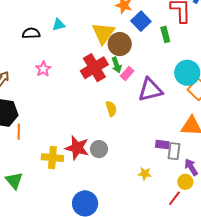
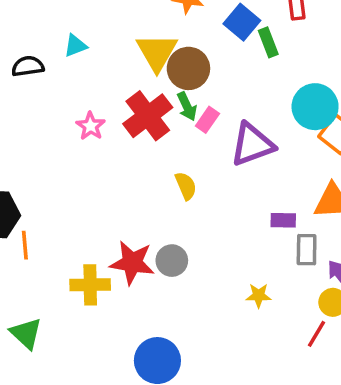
blue square: (141, 21) -> (242, 22), moved
pink star: (43, 69) -> (91, 126), moved
purple rectangle: (162, 145) -> (283, 220), moved

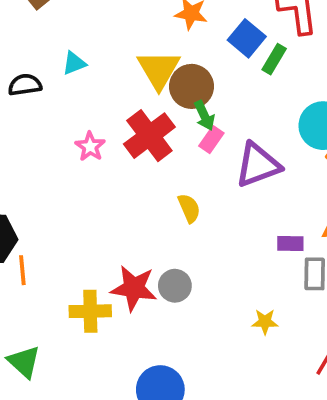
green rectangle: (268, 42) -> (274, 59), turned 52
green arrow: (187, 106) -> (204, 116), moved

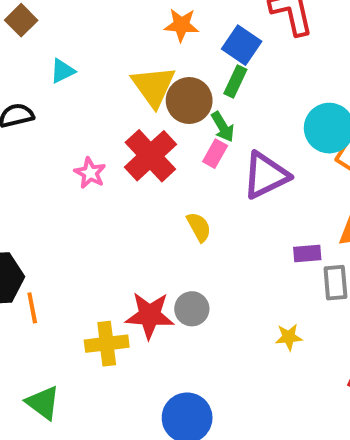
green rectangle: (274, 59) -> (235, 82), moved
cyan triangle: (74, 63) -> (62, 71), moved
green arrow: (204, 116) -> (223, 127), moved

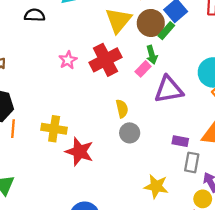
brown circle: (189, 101) -> (151, 23), moved
gray circle: (192, 309) -> (130, 133), moved
yellow star: (289, 337) -> (156, 186), size x1.5
yellow cross: (107, 344) -> (54, 129), moved

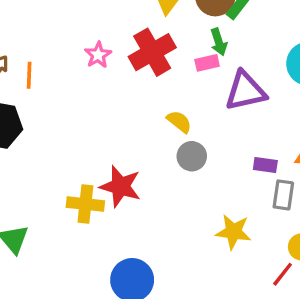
pink rectangle: (143, 69) -> (207, 63), turned 35
yellow semicircle: (122, 109) -> (179, 122), turned -36
orange line: (13, 129) -> (29, 75), moved
yellow cross: (54, 129) -> (85, 204), moved

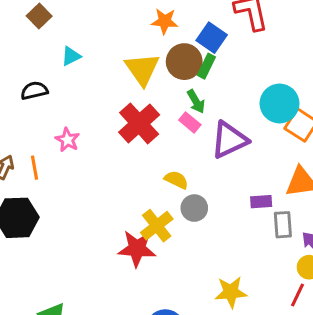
pink star: (98, 55) -> (67, 140), moved
pink rectangle: (207, 63) -> (190, 122), turned 65
yellow cross: (85, 204) -> (157, 226), moved, turned -32
yellow star: (233, 232) -> (231, 292), moved

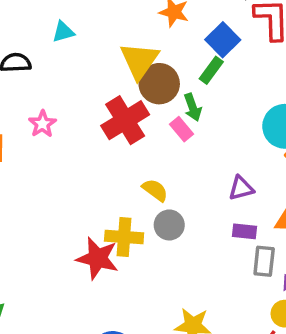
brown circle: (184, 62) -> (159, 84), moved
purple triangle: (229, 140) -> (241, 188), moved, size x0.6
yellow cross: (157, 226) -> (124, 237), turned 32

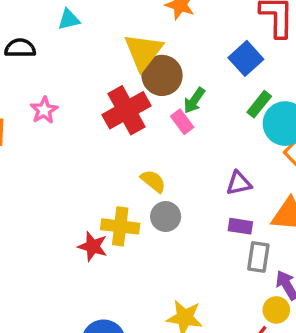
blue square: (223, 40) -> (246, 58), moved
green rectangle: (211, 70) -> (259, 104), moved
green arrow: (193, 107) -> (194, 100), turned 52
red star: (97, 258) -> (93, 246), size x0.7

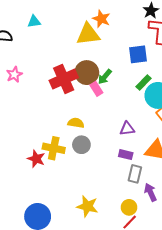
yellow triangle: (143, 52) -> (88, 34), moved, turned 40
blue square: (246, 58) -> (138, 54), turned 30
brown circle: (162, 75) -> (87, 73), moved
yellow semicircle: (153, 181) -> (76, 123), turned -35
yellow circle: (276, 310) -> (129, 207), moved

